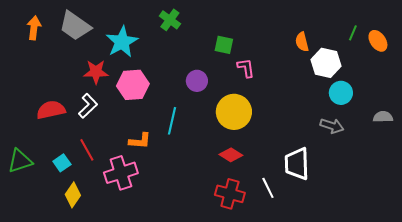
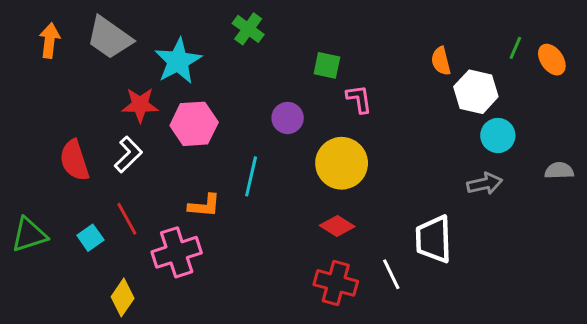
red semicircle: (51, 110) -> (74, 160), turned -96
gray arrow: (332, 126) -> (485, 184), turned -30
yellow diamond: (73, 195) -> (123, 298), moved

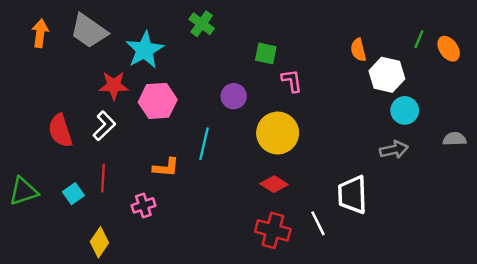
red line: (127, 219) -> (103, 178), turned 32
pink cross: (177, 252) -> (143, 205), size x0.6

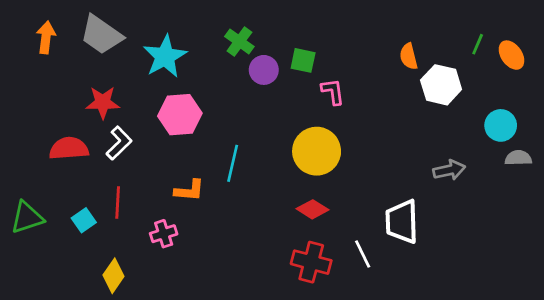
green cross: (202, 24) -> (239, 42), moved
red star: (114, 86) -> (103, 102), moved
purple circle: (234, 96) -> (264, 70), moved
cyan circle: (405, 110) -> (501, 125), moved
red semicircle: (60, 131) -> (69, 148), turned 104

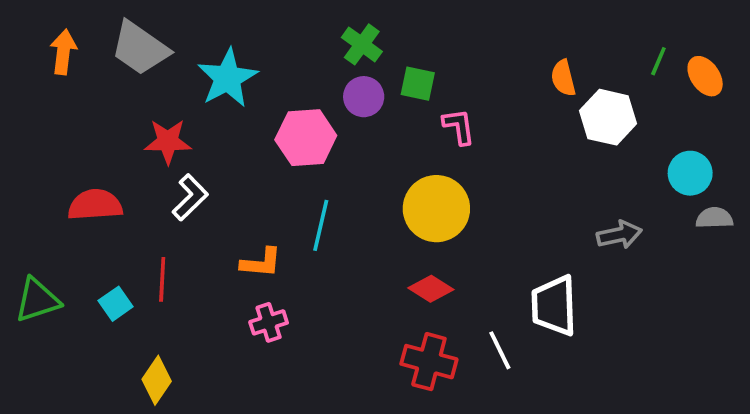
green cross: (239, 42) -> (362, 44), moved
red star: (103, 102) -> (168, 141), moved
pink hexagon: (180, 115) -> (306, 138), moved
white L-shape: (119, 143) -> (190, 197), moved
pink cross: (164, 234) -> (269, 322), moved

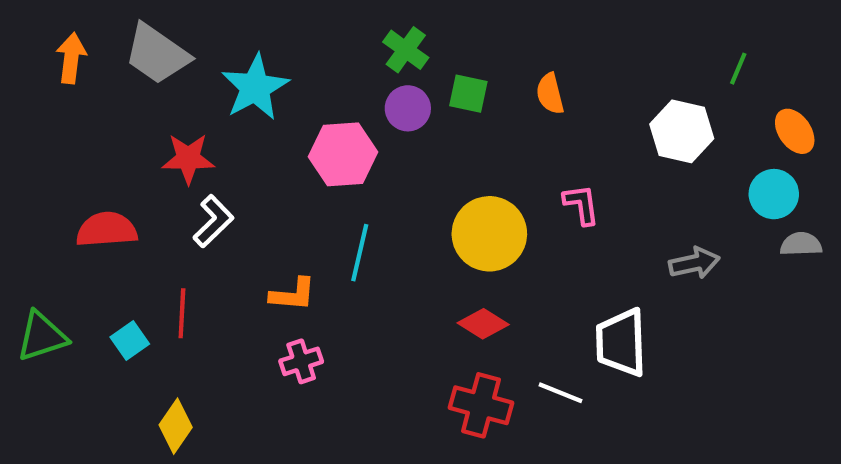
orange ellipse: (705, 76) -> (795, 131), moved
orange semicircle: (563, 78) -> (550, 94), moved
pink L-shape: (459, 127) -> (581, 204), moved
white line: (500, 350) -> (560, 393), turned -42

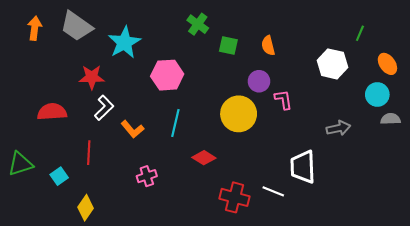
purple circle: (408, 108) -> (259, 81), moved
orange L-shape: (293, 294) -> (133, 129), moved, turned 45
red diamond: (483, 324) -> (204, 158), moved
cyan square: (130, 340) -> (59, 176), moved

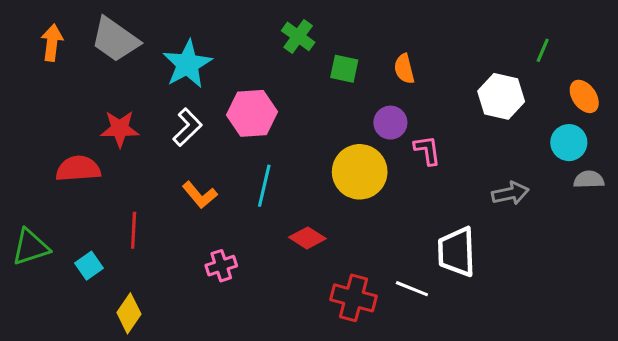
red star: (92, 77) -> (120, 129), moved
white L-shape: (104, 108) -> (187, 127), moved

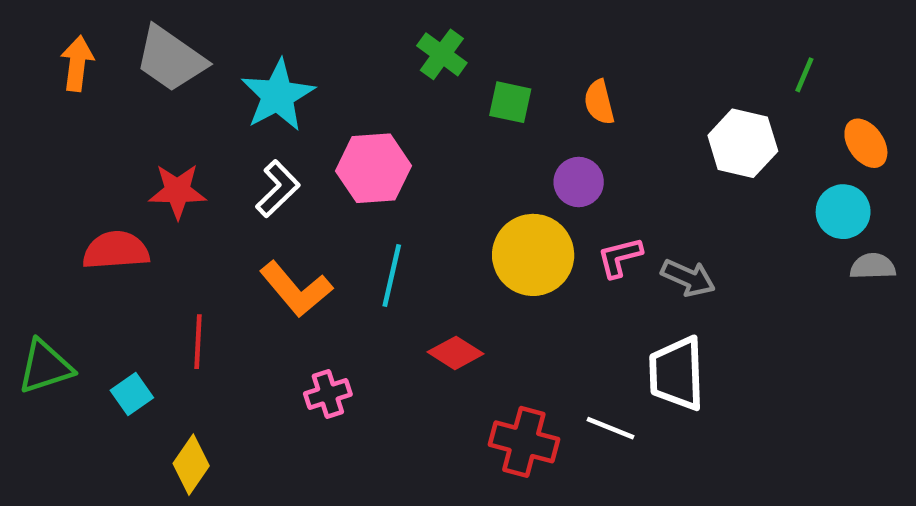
pink L-shape: (427, 150) -> (620, 257), moved, turned -96
gray arrow: (510, 193) -> (688, 278), moved, turned 36
orange L-shape: (200, 195) -> (296, 289), size x1.4

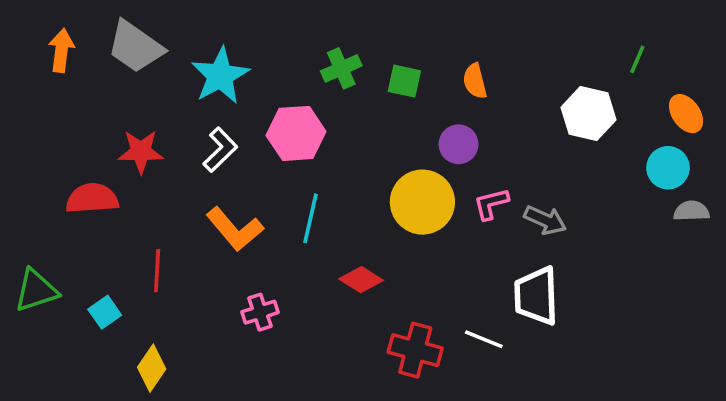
green cross: (442, 54) -> (341, 68), moved, turned 30

